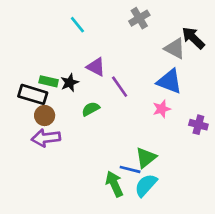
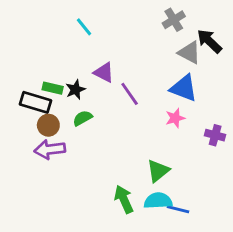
gray cross: (139, 18) -> (174, 20), moved
green semicircle: (91, 109) -> (83, 118), moved
blue line: (130, 169) -> (178, 209), moved
cyan semicircle: (146, 185) -> (158, 201), turned 45

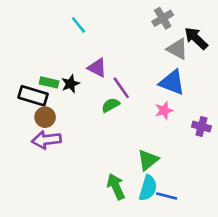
green semicircle: (83, 118) -> (111, 105), moved
cyan semicircle: (158, 201) -> (148, 188), turned 110

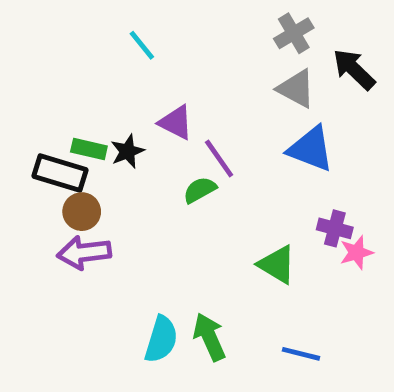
gray triangle: (177, 49) -> (296, 89), moved
pink star: (164, 110) -> (356, 253), moved
purple cross: (201, 126) -> (335, 228), moved
green triangle: (148, 160) -> (277, 265), moved, turned -50
cyan semicircle: (148, 188) -> (161, 339), moved

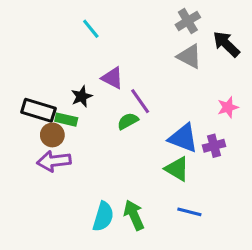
green rectangle: (89, 149) -> (66, 120), moved
blue triangle: (311, 149) -> (183, 138), moved
purple cross: (335, 228) -> (214, 146), turned -30
pink star: (356, 253) -> (228, 107), moved
blue line: (301, 354) -> (189, 212), moved

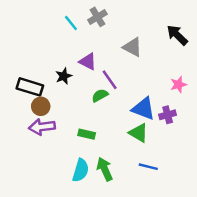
gray cross: (188, 21) -> (97, 17), moved
gray triangle: (189, 56) -> (133, 47), moved
green rectangle: (66, 120) -> (87, 134), moved

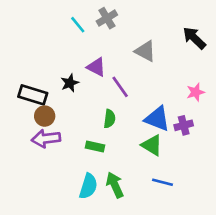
green semicircle: (100, 95) -> (110, 119), moved, turned 126

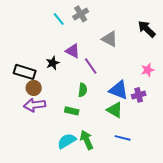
cyan semicircle: (88, 186) -> (67, 141), turned -138

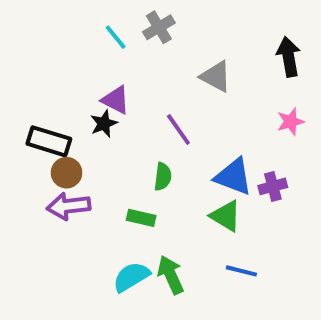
black arrow: (147, 29) -> (289, 57), turned 36
purple triangle: (73, 51) -> (116, 100), moved
pink star: (148, 70) -> (290, 122), moved

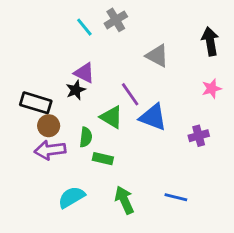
green semicircle: (163, 177) -> (86, 137), moved
blue triangle: (234, 177) -> (153, 117), moved
green triangle: (226, 216) -> (112, 117), moved
cyan semicircle: (131, 277) -> (71, 197), moved

